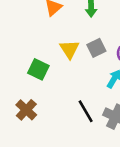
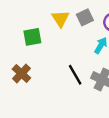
green square: (38, 69) -> (32, 37), turned -36

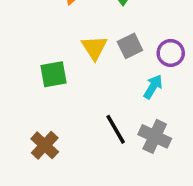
brown cross: (21, 73) -> (45, 145), moved

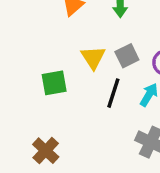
black line: (116, 129) -> (113, 93), moved, turned 48

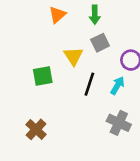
gray square: (127, 56) -> (100, 43), moved

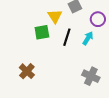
green square: (43, 76) -> (42, 32), moved
gray cross: (119, 123) -> (91, 76), moved

